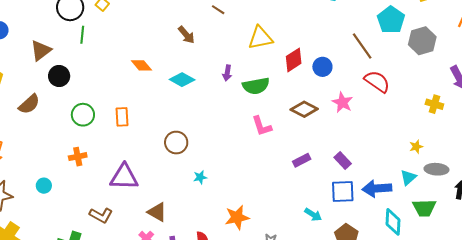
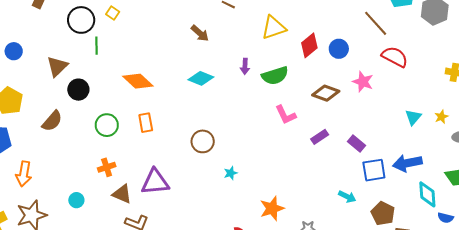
orange diamond: (141, 65) -> (138, 81), moved, size x1.4
purple rectangle: (302, 160) -> (320, 137), moved
purple rectangle: (343, 160) -> (356, 144), moved
cyan triangle: (408, 177) -> (413, 117), moved
brown triangle: (157, 212) -> (122, 194), moved

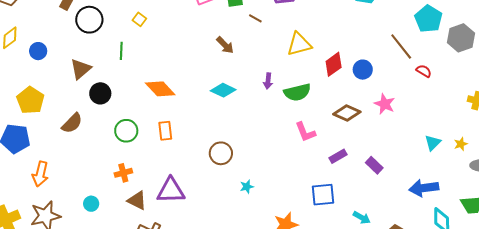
black circle: (81, 20) -> (89, 20), moved
red semicircle: (395, 57) -> (424, 71), moved, size x0.6
blue square: (374, 170) -> (323, 195), moved

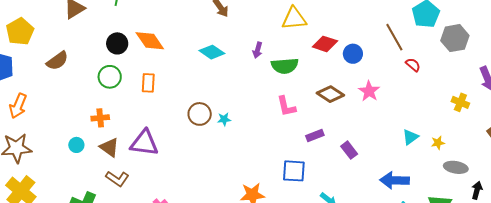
red diamond: (334, 64) -> (325, 44), turned 45
black circle: (100, 93) -> (117, 43), moved
cyan star: (247, 187) -> (224, 119), moved
cyan circle: (91, 204) -> (76, 145), moved

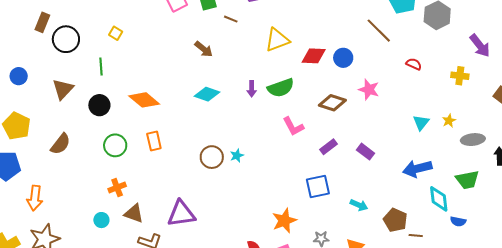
black circle: (117, 43) -> (99, 105), moved
purple arrow: (258, 50) -> (252, 89), moved
red semicircle: (413, 65) -> (414, 64), moved
purple triangle: (144, 143) -> (181, 214), moved

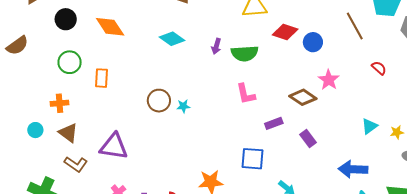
brown diamond: (332, 103) -> (303, 97), moved
orange rectangle: (154, 141) -> (102, 78), moved

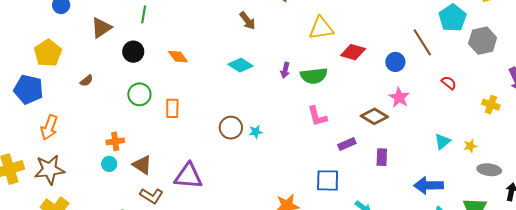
orange diamond: (110, 27) -> (178, 57), size x0.7
blue circle: (313, 42) -> (395, 62), moved
brown semicircle: (17, 46) -> (86, 81), size x0.6
orange cross: (59, 103) -> (115, 141), moved
purple rectangle: (308, 138) -> (382, 157), turned 42

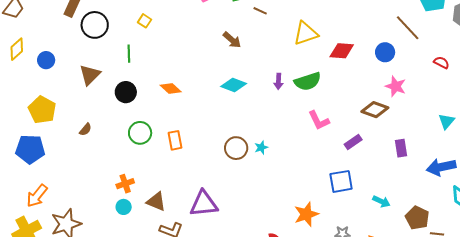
orange arrow: (49, 127) -> (37, 196), moved, turned 30
purple rectangle: (382, 157) -> (401, 148), moved

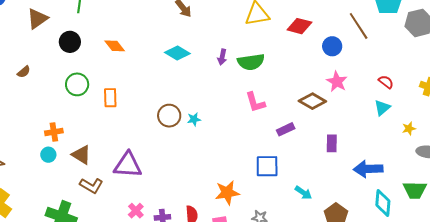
red diamond: (342, 51) -> (299, 26), moved
red semicircle: (441, 63) -> (386, 82), moved
cyan triangle: (446, 121) -> (382, 108), moved

